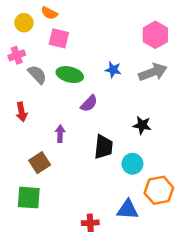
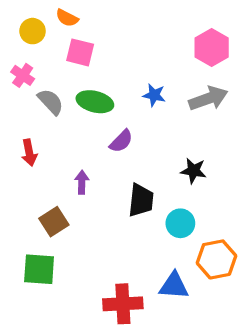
pink cross: (17, 55) -> (23, 75), turned -35
red cross: (90, 223) -> (123, 304), size x1.6

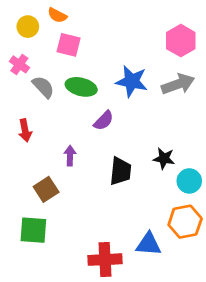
blue star: (154, 95) -> (132, 81), size x1.6
black star: (194, 171) -> (164, 159), moved
cyan circle: (180, 223) -> (189, 181), moved

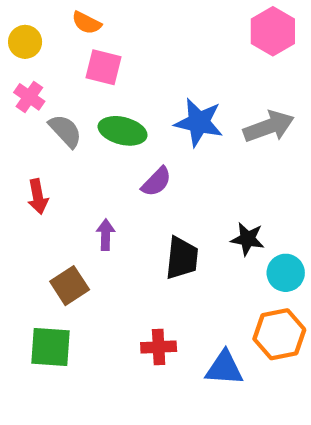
yellow circle: (28, 27) -> (25, 42), moved
pink hexagon: (181, 41) -> (273, 31), moved
red cross: (105, 260) -> (159, 347), moved, size x0.7

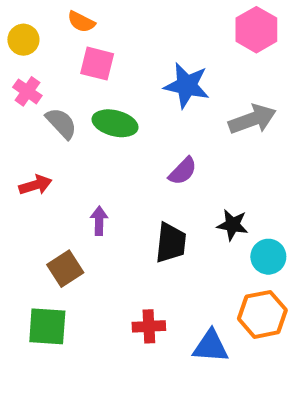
blue star: (199, 122) -> (187, 85), moved
purple semicircle: (156, 182) -> (183, 171), moved
red arrow: (38, 197) -> (35, 185), turned -96

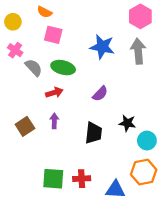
gray arrow: (252, 119) -> (138, 51), moved, turned -75
red arrow: (35, 185) -> (54, 93), moved
brown square: (65, 269) -> (25, 126), moved
green square: (47, 326) -> (53, 179), moved

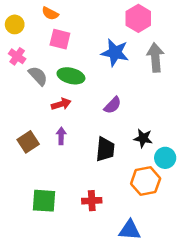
pink hexagon: (140, 16) -> (138, 18), moved
orange hexagon: (144, 172) -> (146, 181), moved
green square: (53, 179) -> (44, 201), moved
blue triangle: (115, 190) -> (130, 230), moved

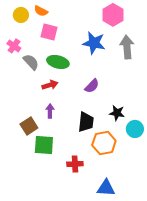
yellow circle: (15, 24) -> (21, 15), moved
brown square: (28, 142) -> (29, 126), moved
orange hexagon: (146, 181) -> (104, 143), moved
green square: (44, 201) -> (44, 145), moved

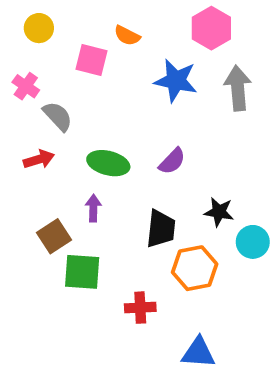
orange semicircle: (41, 11) -> (127, 36), moved
green ellipse: (58, 62) -> (108, 163), moved
red arrow: (50, 85) -> (39, 159), moved

